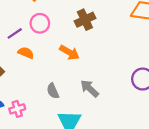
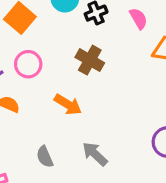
brown cross: (85, 20) -> (90, 60), turned -36

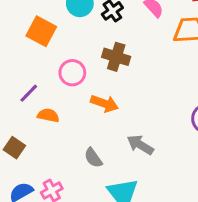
pink circle: (28, 64) -> (72, 73), moved

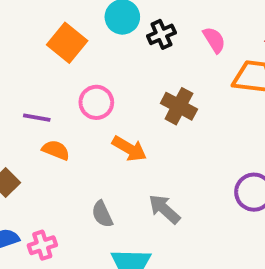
brown cross: (116, 57) -> (179, 106), moved
purple line: (29, 93) -> (37, 118), turned 45

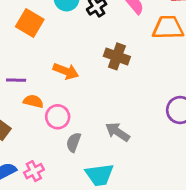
pink circle: (96, 102) -> (58, 117), moved
orange arrow: (129, 149) -> (66, 71), moved
gray semicircle: (102, 214) -> (74, 142), turned 54

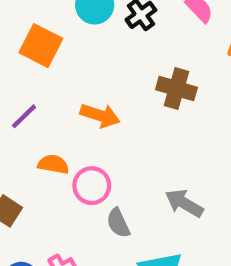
purple line: (16, 80) -> (24, 116), moved, turned -42
gray semicircle: (74, 142) -> (118, 223), turned -42

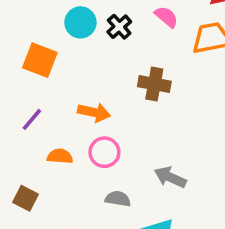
pink circle: (92, 186) -> (104, 152), moved
gray semicircle: (118, 223) -> (118, 199), turned 130

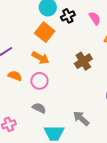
orange square: (40, 60) -> (45, 32), moved
brown cross: (154, 84) -> (83, 61), moved, turned 30
gray arrow: (170, 177) -> (81, 118), moved

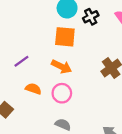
orange square: (45, 32) -> (65, 37), turned -30

